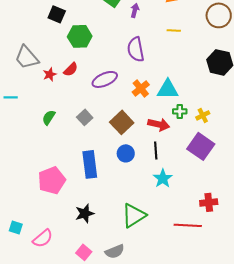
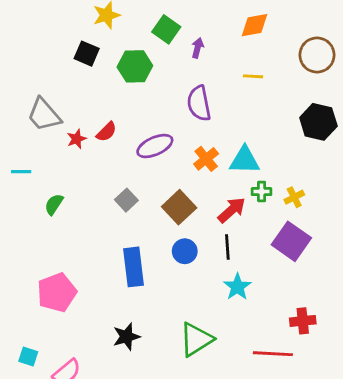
green hexagon: (80, 36) -> (135, 66), moved
green semicircle: (49, 117) -> (54, 204), moved
red arrow: (159, 124) -> (232, 210), turned -55
pink pentagon: (52, 180) -> (57, 292), moved

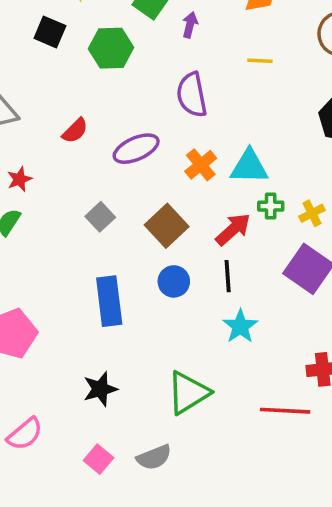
red star: (77, 139) -> (19, 179), moved

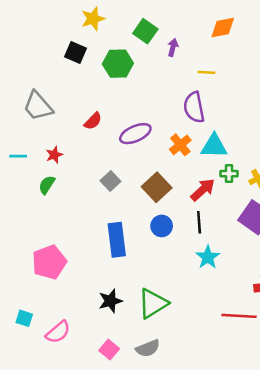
yellow line: (260, 61) -> (207, 72), moved
purple semicircle: (192, 95) -> (194, 107), moved
green triangle: (188, 393) -> (153, 303), moved

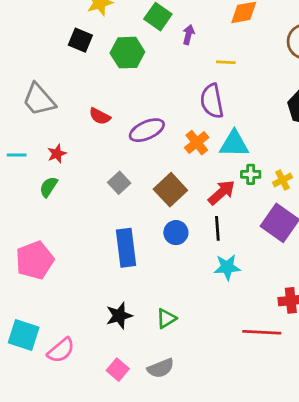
red semicircle: (93, 121) -> (100, 116), turned 72
cyan star: (208, 257) -> (227, 267), turned 30
pink pentagon: (49, 262) -> (35, 260), moved
green triangle: (153, 303) -> (166, 318), size x0.6
cyan square: (24, 318) -> (24, 335), size x1.6

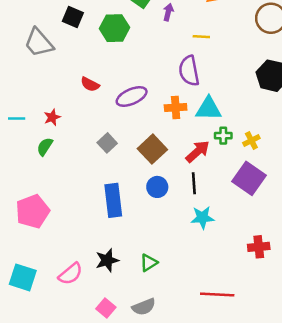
gray trapezoid: (39, 100) -> (39, 43), moved
orange cross: (197, 143) -> (176, 108), turned 35
red line: (262, 332) -> (217, 295), moved
pink semicircle: (61, 350) -> (70, 274), moved

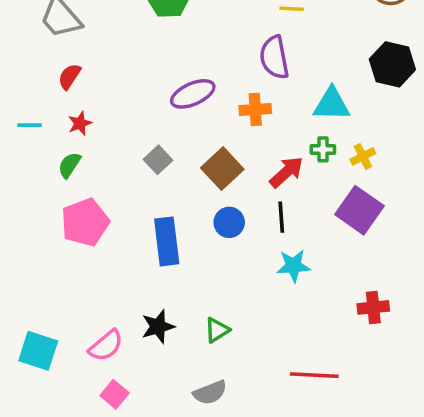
red semicircle: (90, 84) -> (69, 77), moved, turned 96
cyan triangle: (209, 109) -> (332, 104), moved
pink pentagon: (33, 211) -> (85, 222), moved
pink square: (106, 308) -> (115, 394), moved

